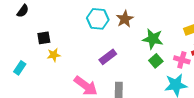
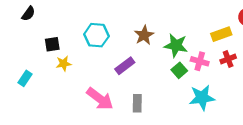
cyan hexagon: (98, 19) -> (96, 35), moved
brown star: (125, 19) -> (144, 35), moved
pink cross: (182, 60) -> (200, 61), moved

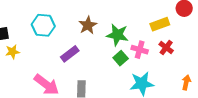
red cross: (228, 59) -> (166, 48), turned -32

